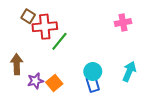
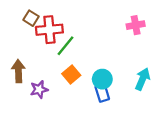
orange square: (54, 83) -> (71, 74), moved

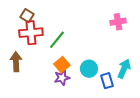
red cross: (49, 30) -> (31, 33), moved
purple star: (39, 89) -> (62, 78), moved
blue rectangle: (102, 93) -> (107, 81), moved

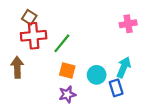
orange square: (62, 65) -> (67, 71), turned -35
cyan arrow: (124, 69) -> (124, 67), moved
purple star: (62, 78) -> (67, 94), moved

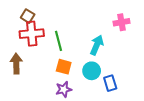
green line: (62, 43) -> (59, 41), turned -54
cyan arrow: (124, 67) -> (97, 45), moved

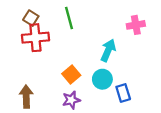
green line: (59, 41) -> (69, 18), moved
brown arrow: (16, 64) -> (26, 96), moved
orange square: (64, 67) -> (71, 75), turned 35

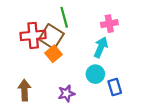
brown square: (31, 18) -> (51, 37), moved, size x1.6
pink cross: (136, 25) -> (109, 24), moved
orange square: (71, 75) -> (53, 54), moved

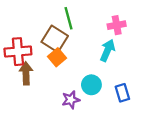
red cross: (33, 35) -> (18, 52), moved
cyan circle: (95, 74) -> (91, 85), moved
brown arrow: (24, 90) -> (26, 73), moved

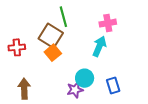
red cross: (18, 52) -> (17, 47), size x0.7
brown arrow: (26, 73) -> (24, 89), moved
purple star: (71, 100) -> (75, 90), moved

